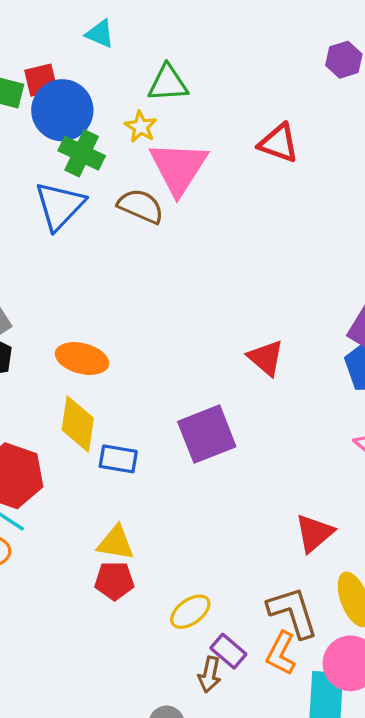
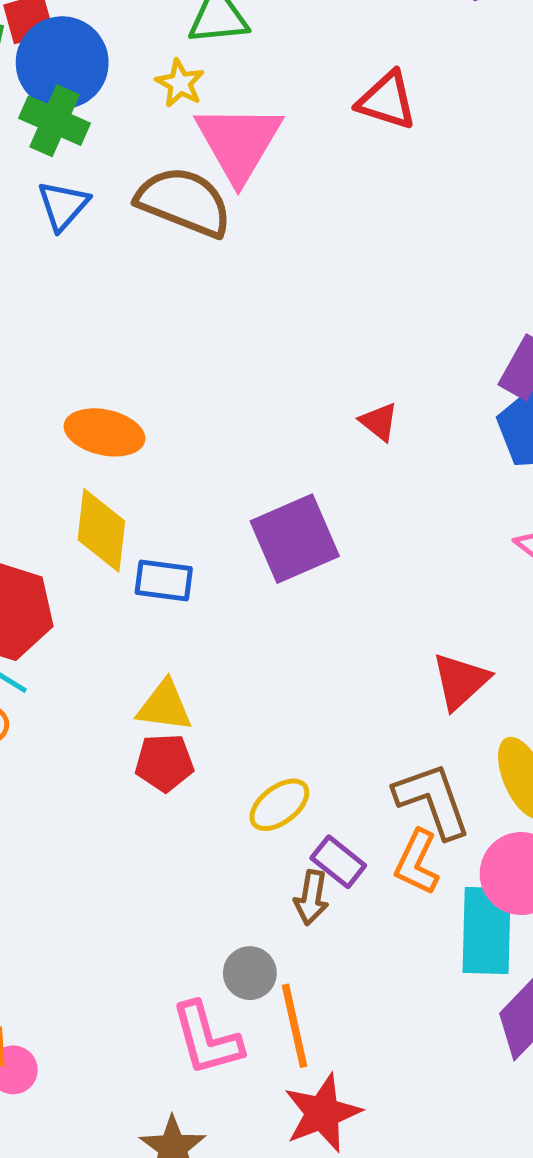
green cross: (82, 153) -> (55, 121), moved
blue triangle: (60, 206) -> (63, 206), size x0.7
brown semicircle: (141, 206) -> (184, 202), size x1.4
red triangle: (266, 358) -> (379, 422), size x0.7

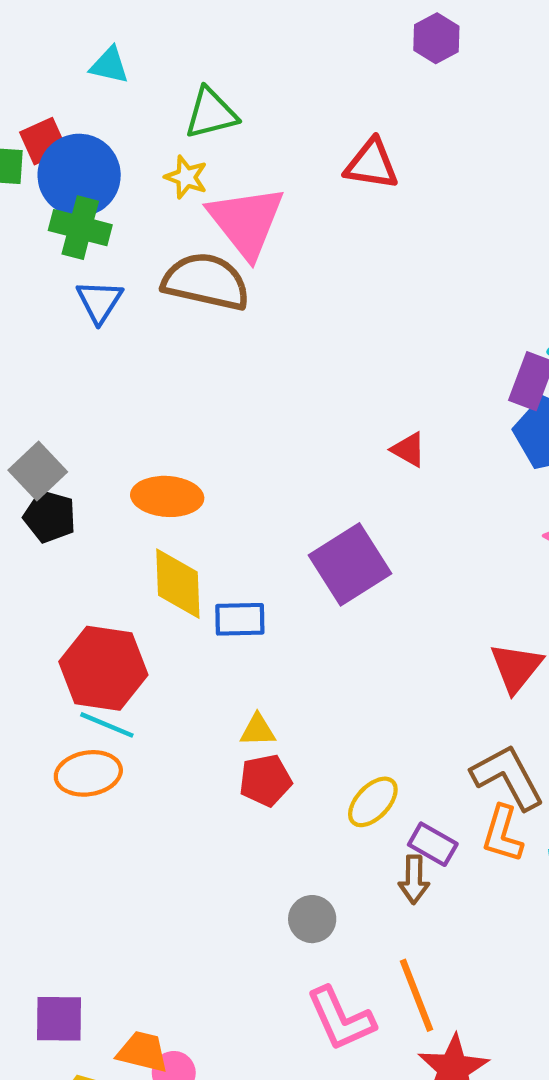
yellow triangle: (164, 706) -> (258, 730), size x0.7
gray circle: (250, 973) -> (312, 919), moved

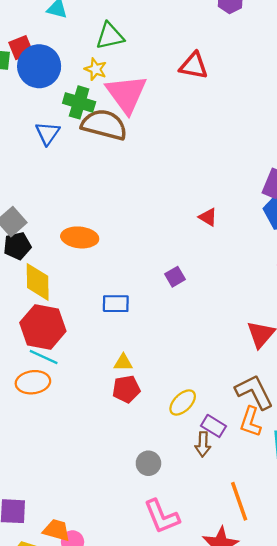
green cross: (80, 228) -> (79, 102), moved
black pentagon: (50, 517) -> (17, 246), turned -30
purple square: (350, 564) -> (175, 277), size x0.5
yellow diamond: (178, 584) -> (38, 282), moved
orange line: (417, 995) -> (239, 501), moved

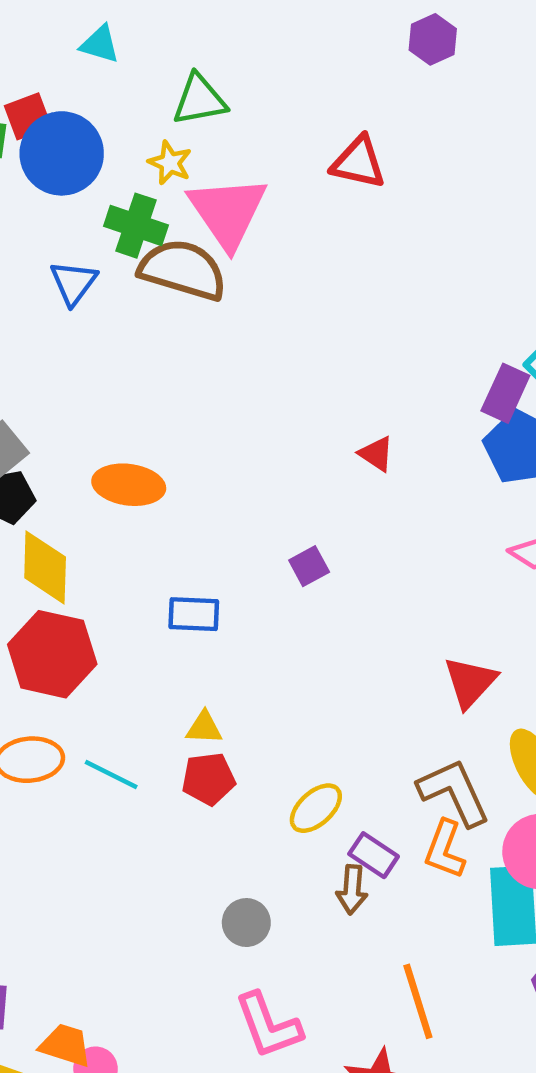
cyan line: (44, 357) -> (111, 774), moved

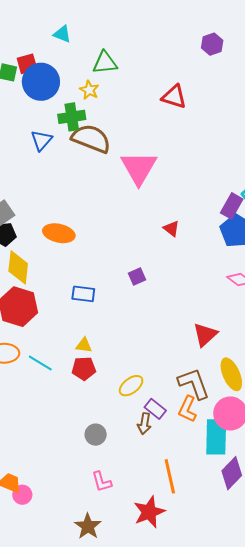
pink triangle: (228, 212) -> (139, 168), moved
green cross: (136, 226) -> (72, 117), turned -32
pink L-shape: (268, 1026) -> (102, 482), size x0.7

